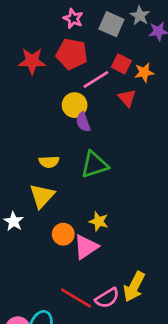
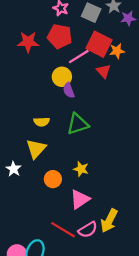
red square: (121, 64) -> (99, 44), size x1.6
pink triangle: (86, 247) -> (80, 199), moved

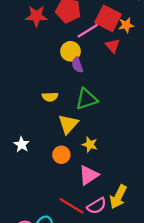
yellow triangle: (36, 149) -> (68, 124), moved

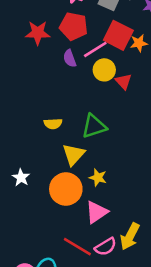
red triangle: (113, 46) -> (123, 81), moved
yellow circle: (70, 51) -> (104, 70), moved
purple semicircle: (77, 65) -> (70, 58), moved
orange circle: (61, 155) -> (66, 189), size x1.6

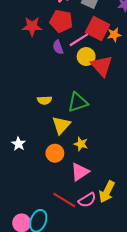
red triangle: (123, 81) -> (102, 66), size x1.6
orange circle: (66, 189) -> (55, 153), size x0.7

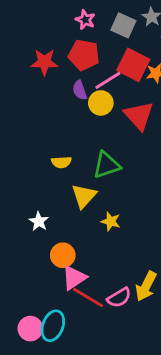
yellow circle: (86, 57) -> (101, 103), moved
white star: (19, 144) -> (39, 221), moved
orange circle: (55, 153) -> (63, 255), moved
pink triangle: (80, 172) -> (74, 278), moved

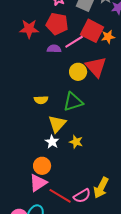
purple semicircle: (80, 90) -> (54, 49), turned 112
yellow circle: (101, 103) -> (78, 72), moved
white star: (39, 221) -> (52, 142), moved
pink triangle: (74, 278) -> (38, 183), moved

